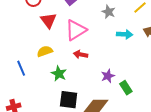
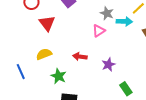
pink triangle: (76, 30) -> (99, 31), moved, size x0.6
cyan arrow: (125, 34) -> (124, 21), moved
purple star: (108, 76) -> (108, 64), moved

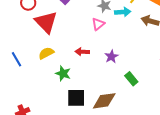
red triangle: (47, 23) -> (46, 22), size x1.4
blue line: (21, 72) -> (16, 59), moved

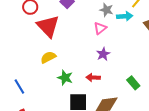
red arrow: (82, 52) -> (93, 78), moved
purple star: (111, 57) -> (103, 54), moved
blue line: (16, 59) -> (19, 86), moved

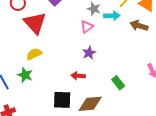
green star: (65, 78) -> (25, 75), moved

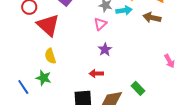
yellow semicircle: (34, 54) -> (50, 56), turned -77
green rectangle: (118, 83) -> (138, 88), moved

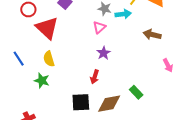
brown arrow: (152, 18) -> (152, 35), moved
red arrow: (96, 74) -> (95, 77), turned -72
blue line: (23, 87) -> (19, 59), moved

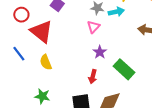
blue line: (19, 59) -> (19, 54), moved
green star: (42, 81) -> (42, 96), moved
green rectangle: (136, 92) -> (124, 69), moved, size x1.5

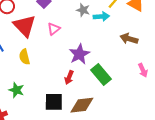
pink triangle: (93, 27) -> (54, 29), moved
purple star: (100, 52) -> (79, 54), size x1.5

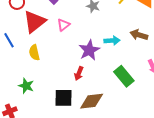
cyan arrow: (101, 16) -> (112, 41), moved
red triangle: (25, 26) -> (34, 22), turned 35
green rectangle: (101, 75) -> (124, 76), moved

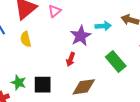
green star: (26, 86) -> (19, 83), moved
black square: (63, 98) -> (43, 85), moved

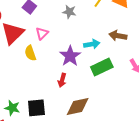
yellow semicircle: (26, 39) -> (30, 53), moved
green rectangle: (116, 61) -> (102, 67), moved, turned -70

